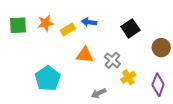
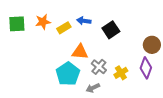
black square: (130, 28) -> (111, 30), moved
gray cross: (112, 60) -> (99, 67), moved
cyan pentagon: (48, 78) -> (68, 74), moved
purple diamond: (158, 85) -> (146, 68), moved

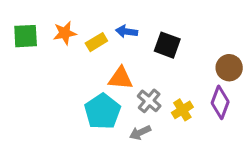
black square: (111, 30) -> (167, 45), turned -36

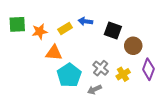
orange star: (65, 33) -> (40, 32), moved
brown circle: (229, 68) -> (133, 46), moved
orange triangle: (121, 78) -> (54, 53), moved

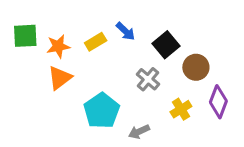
blue arrow: (85, 21) -> (126, 31), turned -144
black square: (113, 31) -> (166, 45), turned 30
orange triangle: (54, 53) -> (60, 78), moved, turned -42
gray cross: (101, 68) -> (148, 79), moved

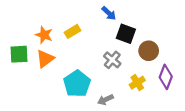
blue arrow: (126, 31) -> (109, 13), moved
green square: (25, 36) -> (19, 54), moved
black square: (166, 45) -> (126, 34), turned -30
orange star: (58, 46) -> (44, 35), turned 30

